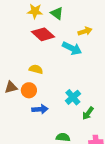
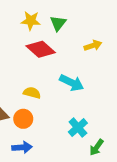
green triangle: (57, 13) -> (58, 23), turned 32
cyan arrow: (72, 48) -> (72, 83), moved
blue arrow: (40, 109) -> (22, 147), moved

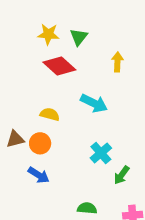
yellow arrow: (93, 46) -> (117, 62), turned -70
blue arrow: (22, 147) -> (39, 175), turned 36

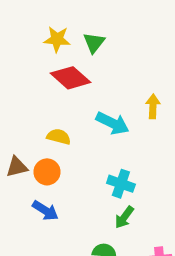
yellow arrow: (117, 62) -> (153, 106), moved
cyan cross: (101, 153) -> (121, 184), turned -30
green arrow: (122, 175) -> (124, 217), moved

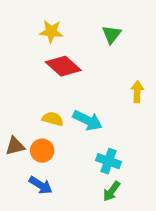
green triangle: (94, 43) -> (112, 34), moved
cyan arrow: (113, 123) -> (87, 120), moved

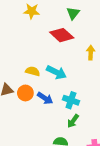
red diamond: (63, 66) -> (62, 35), moved
blue arrow: (41, 185) -> (45, 98), moved

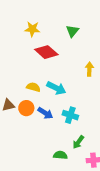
red diamond: (62, 35) -> (46, 52), moved
green arrow: (73, 121) -> (78, 142), moved

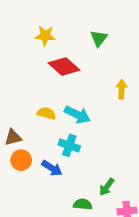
orange circle: (26, 108) -> (21, 160), moved
blue arrow: (45, 113) -> (52, 168), moved
cyan cross: (70, 115) -> (69, 145), moved

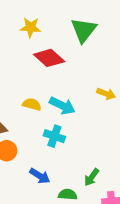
green triangle: (99, 38) -> (84, 30), size x1.5
yellow arrow: (122, 89) -> (106, 94), moved, turned 108
blue arrow: (52, 168) -> (40, 176), moved

